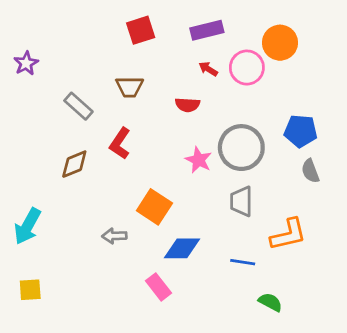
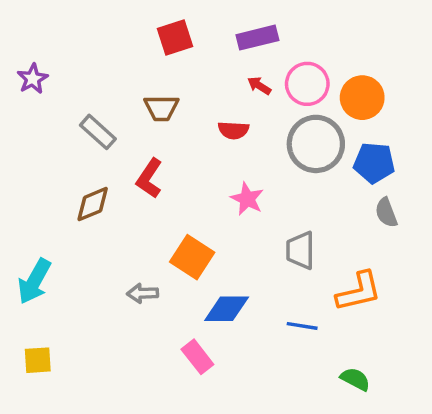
orange circle: (280, 43) -> (362, 98), moved
gray circle: (241, 148) -> (316, 144), moved
green semicircle: (270, 302) -> (355, 379), moved

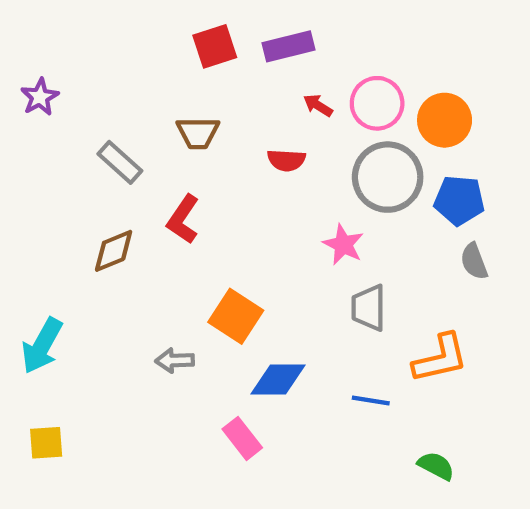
purple rectangle: (257, 38) -> (289, 46), moved
pink star: (247, 199) -> (343, 245), moved

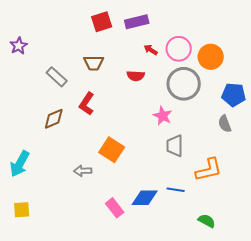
blue pentagon: (459, 200) -> (234, 95), moved
blue diamond: (278, 379) -> (145, 198), moved

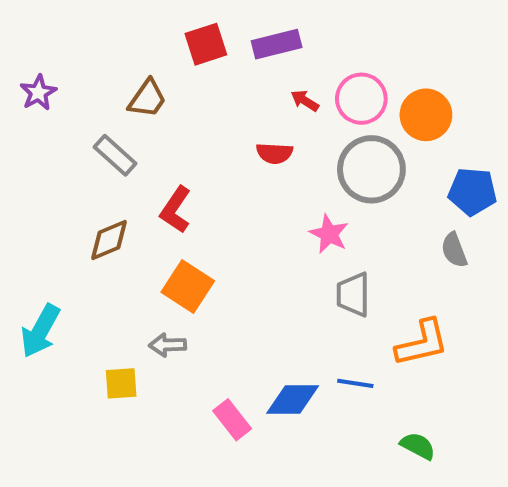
brown trapezoid: (94, 63) -> (147, 99), moved, turned -55
orange square: (112, 150) -> (188, 286), moved
yellow square: (22, 210) -> (121, 383), moved

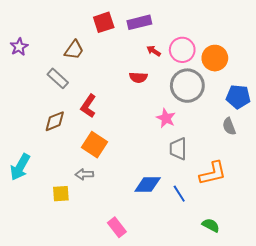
blue line: (355, 383) -> (179, 194), turned 48
blue diamond: (293, 400) -> (148, 184), moved
pink rectangle: (232, 420) -> (117, 227), moved

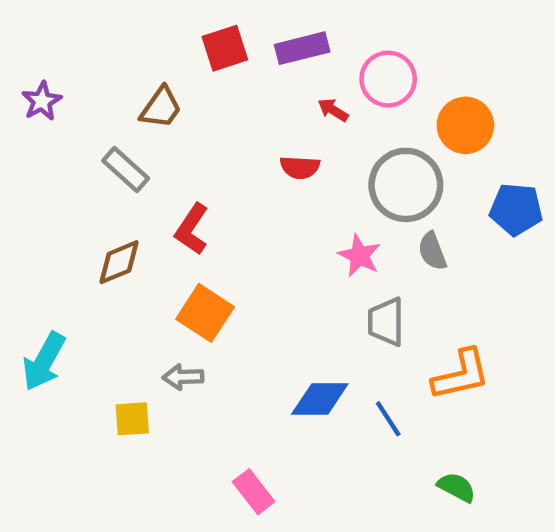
pink circle: (182, 50) -> (388, 79), moved
gray semicircle: (229, 126) -> (432, 251), moved

